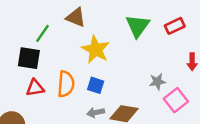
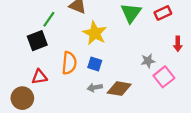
black square: (29, 58) -> (37, 41), turned -30
red triangle: (35, 88) -> (39, 77), moved

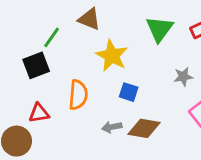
gray star: (148, 61) -> (183, 77), moved
blue square: (95, 64) -> (129, 92), moved

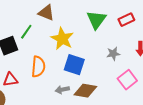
green line: (52, 37) -> (26, 32), moved
blue square: (129, 92) -> (74, 65), size x1.5

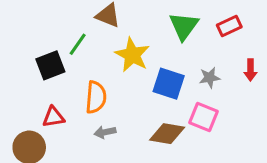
blue square: (74, 65) -> (169, 84), moved
pink square: (127, 80) -> (203, 117), moved, turned -30
gray arrow: (62, 90) -> (105, 132), moved

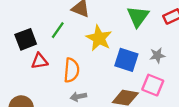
black square: (50, 65) -> (26, 39), moved
red triangle: (53, 117) -> (39, 61), moved

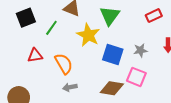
green triangle: (138, 16) -> (110, 16), moved
black square: (26, 39) -> (26, 18), moved
orange semicircle: (71, 70) -> (64, 64), turned -35

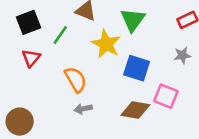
gray star: (140, 50) -> (182, 55), moved
red triangle: (35, 55) -> (31, 58), moved, turned -42

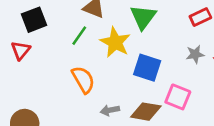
green line: (60, 35) -> (79, 36), moved
red triangle: (31, 58) -> (21, 50), moved
gray arrow: (83, 109) -> (110, 110), moved

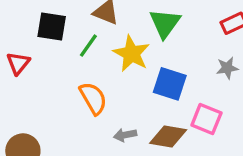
black square: (34, 20) -> (52, 26), moved, turned 30

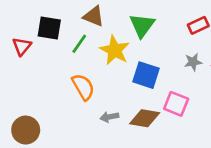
red triangle: (18, 63) -> (22, 46), moved

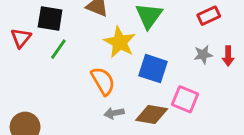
green line: (79, 44) -> (58, 49), moved
orange semicircle: (83, 87) -> (103, 81), moved

